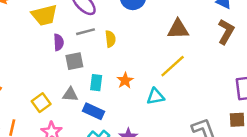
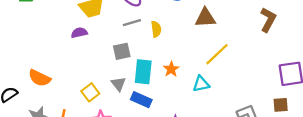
brown triangle: (178, 29) -> (205, 18), moved
purple semicircle: (59, 42) -> (79, 33), moved, turned -98
cyan rectangle: (96, 83) -> (143, 72), size x1.5
gray triangle: (70, 95) -> (118, 84), turned 49

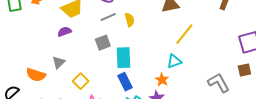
orange star: (171, 69) -> (162, 80), moved
gray triangle: (118, 84) -> (59, 62), moved, turned 32
blue rectangle: (141, 100) -> (125, 82), turned 48

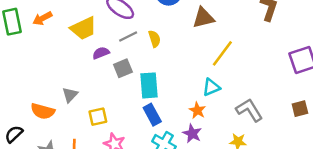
purple semicircle: (64, 32) -> (101, 53), moved
brown square: (244, 70) -> (300, 109), moved
yellow square: (81, 81) -> (98, 117), turned 35
gray L-shape: (219, 83) -> (249, 110), moved

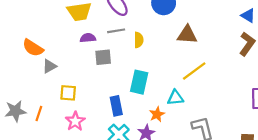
cyan rectangle: (149, 85) -> (139, 82), moved
orange semicircle: (43, 111) -> (33, 48), moved

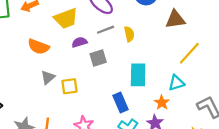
orange semicircle: (33, 48) -> (38, 47), moved
yellow square: (68, 93) -> (70, 86), moved

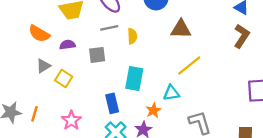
purple semicircle: (79, 42) -> (67, 45), moved
yellow square: (70, 86) -> (64, 78), turned 30

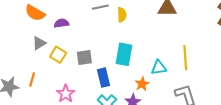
gray square: (97, 55) -> (84, 58), moved
yellow line: (189, 65) -> (185, 58), moved, turned -55
orange line: (35, 114) -> (32, 80), moved

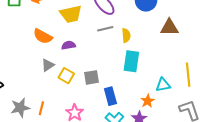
cyan rectangle: (124, 54) -> (131, 61), moved
orange line: (32, 80) -> (41, 108), moved

